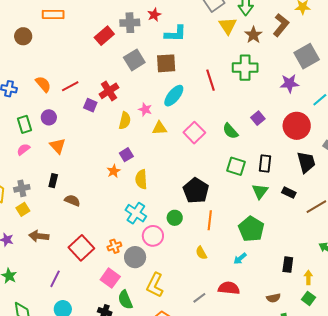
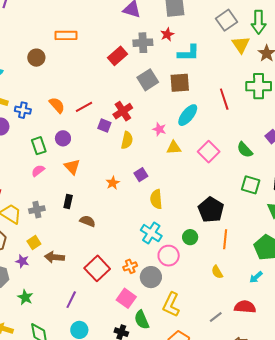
yellow semicircle: (125, 121) -> (127, 140), moved
orange star: (114, 171) -> (113, 183), moved
yellow square: (23, 209) -> (34, 243), moved

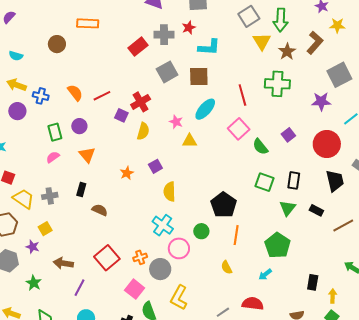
pink square: (209, 152) -> (239, 129), moved
brown arrow: (54, 257) -> (63, 263), moved

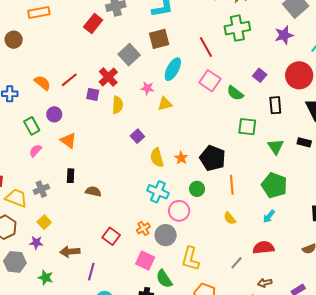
gray square: (167, 72) -> (129, 55), moved
orange star: (127, 173) -> (181, 158), moved
black rectangle: (294, 180) -> (275, 105), moved
red square: (107, 258) -> (111, 236), size x0.7

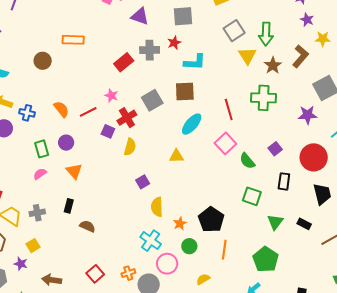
pink star: (147, 88) -> (111, 96), moved
orange star: (181, 158) -> (180, 223), moved
yellow semicircle: (230, 218) -> (203, 279), moved, turned 88

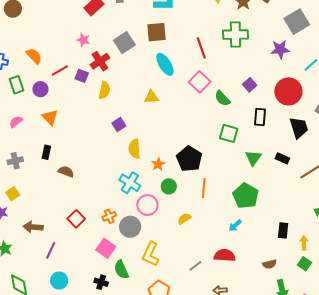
red line: (88, 112) -> (60, 70), moved
cyan ellipse: (192, 124) -> (165, 64), turned -70
green rectangle: (42, 149) -> (17, 85), moved

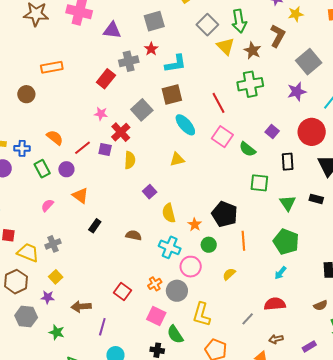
black rectangle: (46, 152) -> (95, 226), moved, turned 32
brown semicircle: (66, 172) -> (134, 235), moved

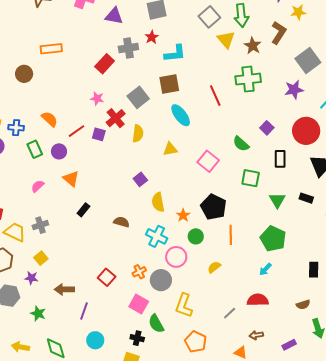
pink square: (222, 137) -> (208, 161), moved
yellow semicircle: (130, 160) -> (138, 133), moved

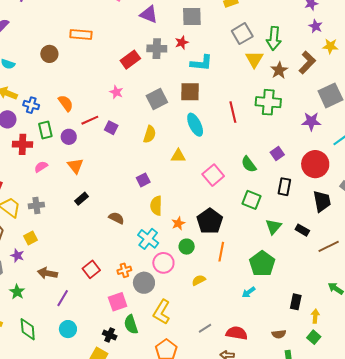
red cross: (116, 118) -> (23, 144), moved, turned 30
red semicircle: (258, 300) -> (237, 333), moved
pink square: (139, 304) -> (118, 302), turned 30

